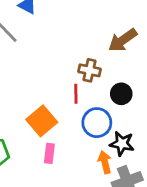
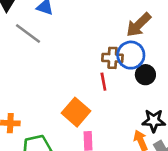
blue circle: (97, 123) -> (131, 55), moved

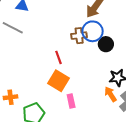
red line: (103, 82) -> (58, 57), moved

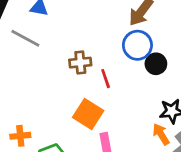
brown cross: (79, 36) -> (80, 63), moved
red line: (58, 57) -> (106, 79), moved

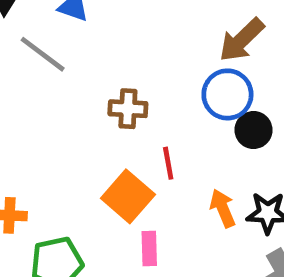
red line: (106, 79) -> (168, 163), moved
orange arrow: (161, 134) -> (223, 208), moved

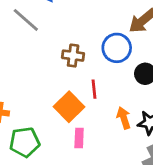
blue circle: (227, 94) -> (117, 48), moved

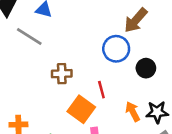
brown cross: (73, 56) -> (62, 74), moved

